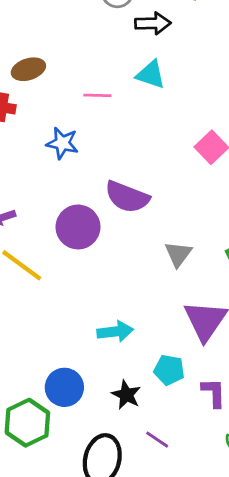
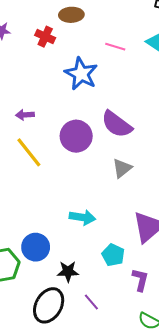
blue star: (62, 143) -> (81, 74), size x1.4
gray triangle: (178, 254) -> (122, 168), moved
black star: (126, 395) -> (68, 271), moved, turned 30

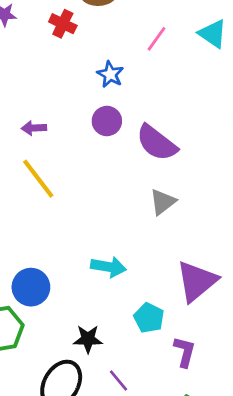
pink line: (115, 47) -> (157, 39), turned -72
blue star: (81, 74) -> (110, 74), size x0.6
purple circle: (76, 136) -> (107, 121), moved, size x0.7
blue circle: (36, 247) -> (31, 287), moved

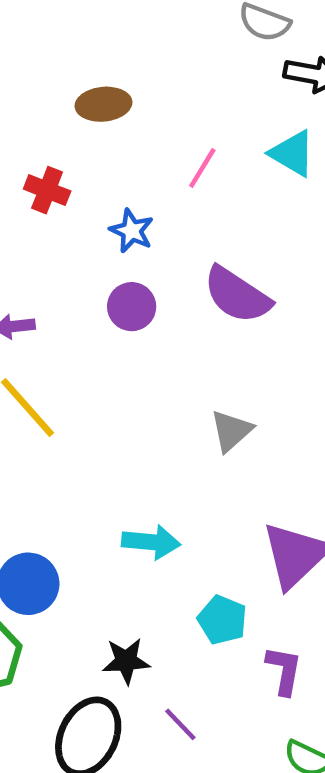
red cross: (63, 24) -> (47, 190), moved
purple semicircle: (157, 143) -> (237, 295), moved

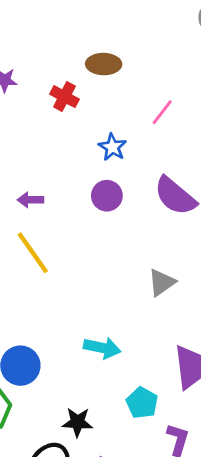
red cross: (47, 190) -> (64, 97), moved

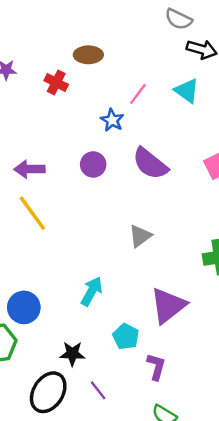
blue star: (112, 147) -> (112, 120), moved
purple arrow: (30, 200) -> (29, 169), size x1.4
cyan arrow: (102, 348) -> (92, 291), turned -72

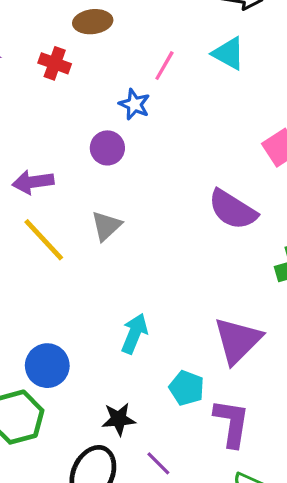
purple circle: (93, 164) -> (107, 148), moved
purple semicircle: (150, 164) -> (233, 210), moved
gray triangle: (140, 236) -> (106, 226), moved
purple L-shape: (156, 367) -> (232, 423), size x1.4

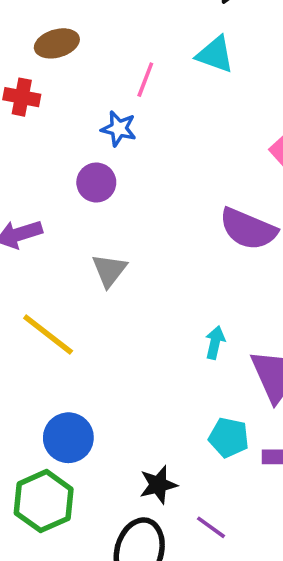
yellow line: (44, 240) -> (48, 335), moved
cyan arrow: (134, 334) -> (215, 343), moved, size x0.7

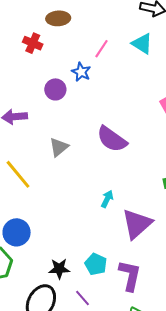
purple circle: (96, 183) -> (55, 89), moved
purple semicircle: (248, 229) -> (112, 139), moved
cyan pentagon: (229, 438) -> (96, 264), moved

